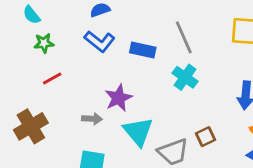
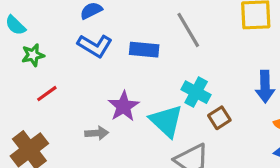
cyan cross: (185, 77) -> (196, 92), moved
cyan triangle: (138, 132) -> (166, 121), moved
brown square: (205, 137) -> (219, 118), moved

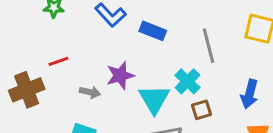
gray line: (188, 30) -> (208, 46), moved
red line: (47, 94) -> (58, 61), moved

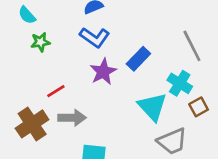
blue rectangle: (153, 31) -> (138, 59), moved, turned -55
purple star: (120, 75) -> (103, 72), moved
gray arrow: (90, 92) -> (72, 118), moved, size x1.4

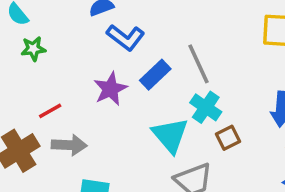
blue L-shape: (95, 37) -> (126, 37), moved
gray line: (192, 46) -> (199, 64), moved

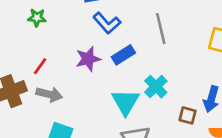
gray line: (199, 64) -> (161, 29), moved
red line: (50, 111) -> (40, 66), turned -36
brown square: (228, 138) -> (187, 115), moved, turned 30

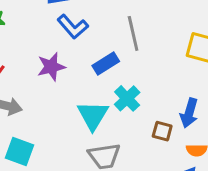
blue rectangle: (123, 55) -> (106, 64), moved

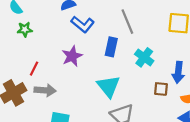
blue rectangle: (106, 64) -> (111, 47), turned -36
cyan cross: (127, 98) -> (144, 57), moved

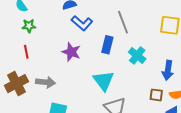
purple star: (72, 56) -> (71, 52), turned -30
red line: (34, 69) -> (26, 52), moved, turned -40
brown square: (161, 89) -> (156, 95), moved

